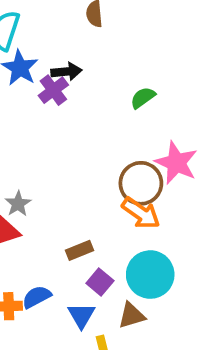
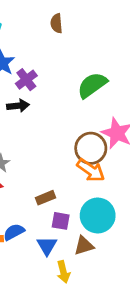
black arrow: (66, 72) -> (18, 106), moved
green semicircle: (143, 98) -> (92, 85), size x1.6
purple square: (100, 282) -> (61, 221), turned -30

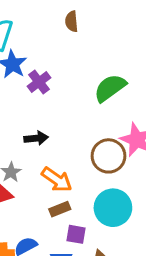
black arrow: (18, 106) -> (36, 138), moved
orange arrow: (91, 170) -> (57, 180), moved
cyan circle: (98, 216) -> (113, 208), moved

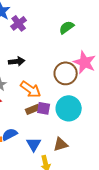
green semicircle: (110, 88) -> (67, 27), size x0.7
purple square: (76, 234) -> (44, 108), moved

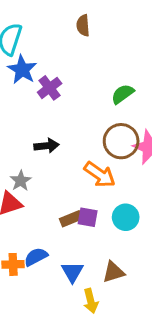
brown circle: (66, 73) -> (121, 141), moved
orange arrow: (31, 89) -> (100, 175), moved
cyan circle: (69, 108) -> (126, 217), size x0.7

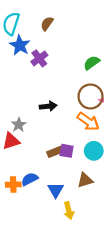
brown semicircle: (83, 25) -> (47, 24), moved, turned 40
black arrow: (47, 146) -> (48, 106), moved
orange arrow: (100, 175) -> (88, 121), moved
brown triangle: (113, 272) -> (85, 180), moved

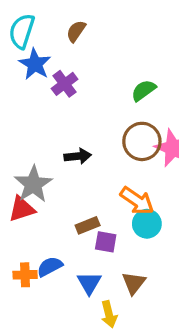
orange arrow: (88, 121) -> (137, 201), moved
gray star: (19, 125) -> (33, 184), size x1.6
purple square: (67, 151) -> (106, 242), moved
brown triangle: (85, 180) -> (134, 283), moved, turned -35

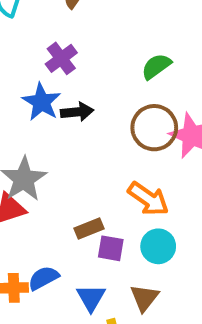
blue star: (35, 64) -> (42, 102), moved
black arrow: (78, 156) -> (77, 112), moved
cyan circle: (147, 224) -> (158, 246), moved

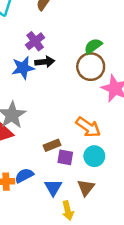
blue star: (42, 102) -> (23, 68), turned 30
black arrow: (77, 112) -> (45, 62), moved
brown circle: (154, 128) -> (91, 67), moved

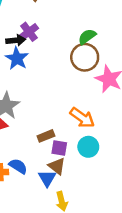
black arrow: (45, 62) -> (16, 40), moved
blue star: (23, 68) -> (17, 58), turned -30
blue semicircle: (24, 175) -> (18, 166), turned 60
brown triangle: (86, 188) -> (57, 166), moved, turned -30

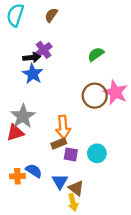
brown circle: (85, 57) -> (95, 96), moved
orange arrow: (82, 118) -> (63, 127), moved, turned 50
brown triangle: (57, 166) -> (76, 188), moved

